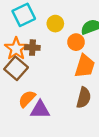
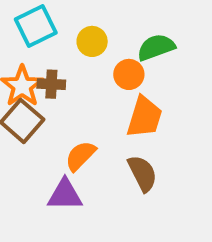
brown semicircle: (84, 98) -> (142, 173), turned -42
orange semicircle: (27, 99) -> (80, 156), moved

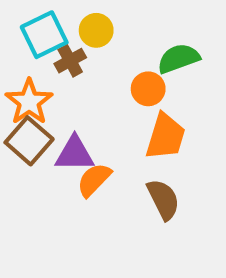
yellow circle: (92, 41) -> (96, 30), moved
brown cross: (51, 84) -> (70, 61), moved, turned -32
purple triangle: (65, 195) -> (75, 154), moved

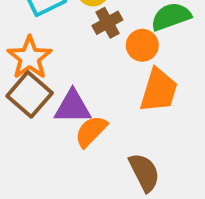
brown cross: (70, 61) -> (107, 23), moved
brown semicircle: (163, 199) -> (144, 172), moved

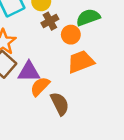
orange trapezoid: (159, 90) -> (81, 62), turned -128
brown semicircle: (144, 172) -> (60, 104), moved

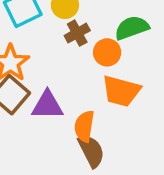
orange trapezoid: (81, 62) -> (121, 91), turned -144
orange semicircle: (40, 86) -> (84, 126), moved, turned -35

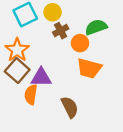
orange semicircle: (84, 126) -> (31, 95), moved

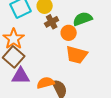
purple triangle: (41, 77) -> (21, 76), moved
orange semicircle: (31, 95) -> (46, 83), moved, turned 66

